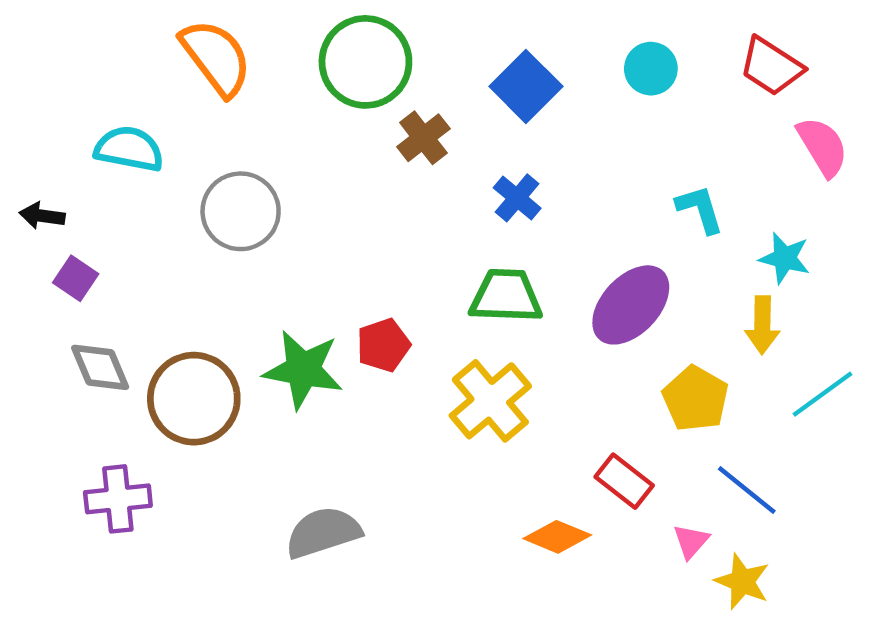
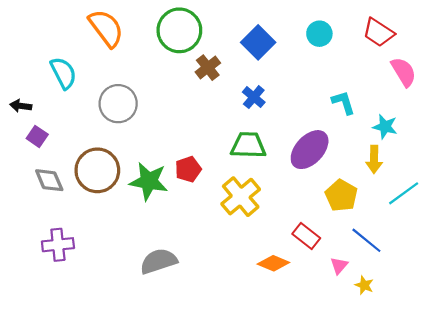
cyan semicircle: (129, 149) -> (63, 73), turned 52
brown circle: (194, 399) -> (97, 170), moved
yellow star: (742, 581) -> (364, 285), size x0.7

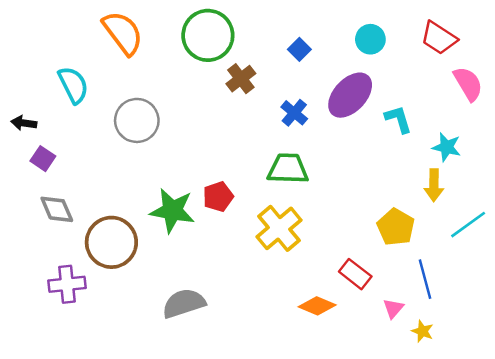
blue square: (258, 42) -> (299, 49), size x0.6
purple ellipse: (310, 150) -> (350, 95), moved
brown circle: (97, 170) -> (111, 242), moved
blue line: (366, 240) -> (425, 279), turned 36

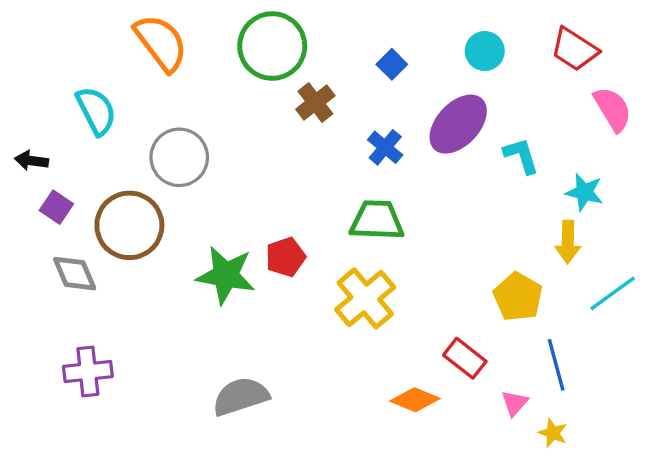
brown circle: (111, 242) -> (129, 225), moved

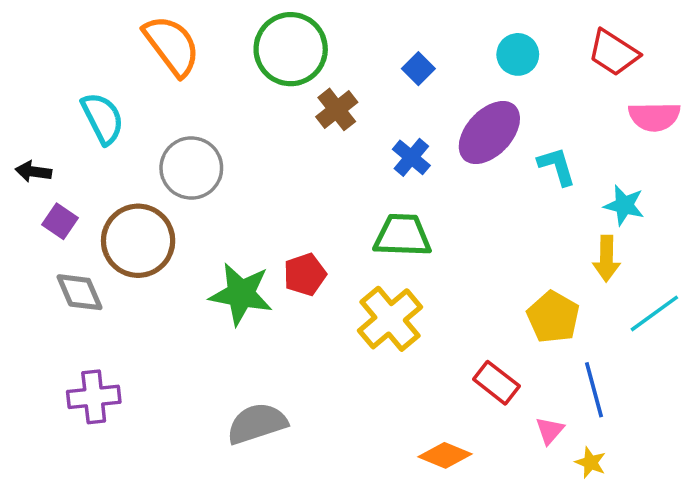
pink semicircle: (613, 109) -> (654, 117), turned 120
orange diamond: (415, 400) -> (445, 455), moved

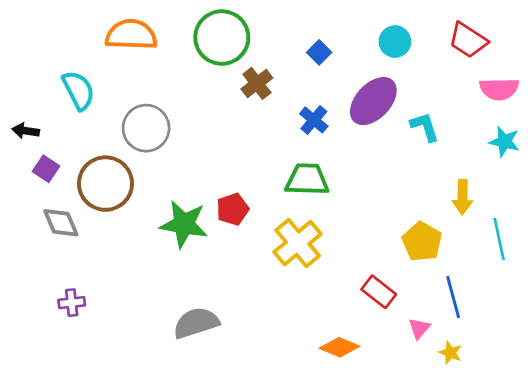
orange semicircle: (172, 46) -> (131, 35), turned -51
cyan star: (624, 205) -> (505, 142), moved
cyan line: (654, 313) -> (499, 239), turned -66
purple cross: (94, 397) -> (72, 303), size x0.7

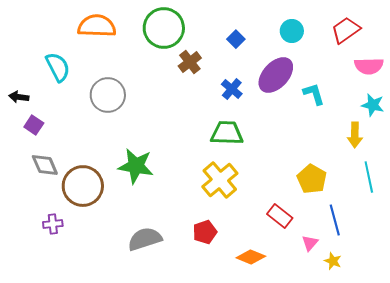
red trapezoid: (468, 40) -> (346, 30), turned 112
brown circle: (105, 184) -> (83, 186), moved
yellow arrow: (463, 197) -> (355, 135), moved
red pentagon: (233, 209) -> (205, 232), moved

